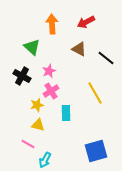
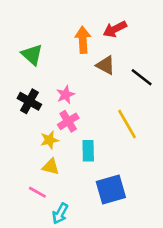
orange arrow: (52, 24) -> (83, 40), moved
green triangle: (32, 47) -> (32, 55), moved
blue square: (96, 151) -> (111, 189), moved

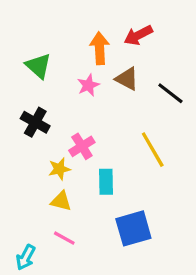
pink star: (65, 95) -> (88, 85), moved
pink line: (37, 192) -> (64, 238), moved
cyan arrow: (60, 214) -> (26, 257), moved

